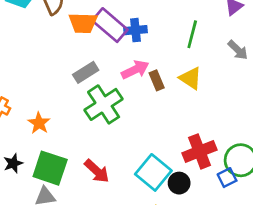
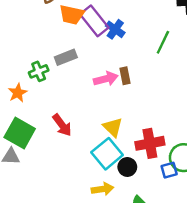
blue cross: (136, 30) -> (115, 29), turned 30
pink arrow: (135, 70) -> (106, 79), moved
yellow triangle: (190, 78) -> (113, 127), moved
green cross: (104, 104) -> (39, 71), moved, size x0.6
red arrow: (97, 171) -> (62, 125), moved

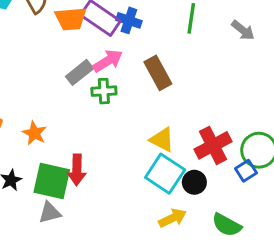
green cross: (39, 71) -> (104, 91), moved, turned 36
brown rectangle: (125, 76) -> (158, 73), size x1.5
pink arrow: (106, 79) -> (108, 61), moved
red arrow: (62, 125) -> (77, 170), moved, turned 55

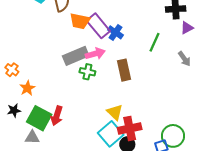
gray rectangle: (80, 72) -> (76, 56), size x1.4
orange star: (34, 133) -> (27, 88), moved
red cross: (213, 145) -> (130, 129), moved

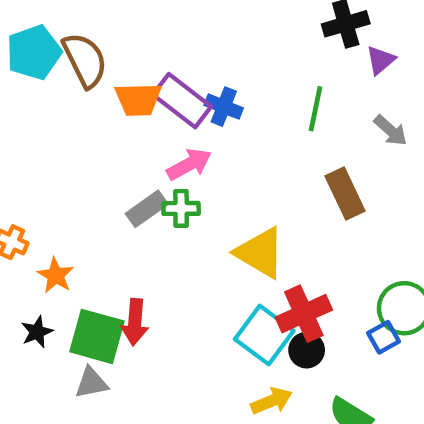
gray rectangle: (76, 56) -> (147, 209), moved, size x0.7
brown rectangle: (124, 70) -> (345, 194), moved
yellow triangle: (115, 112) -> (260, 253), moved, size x1.4

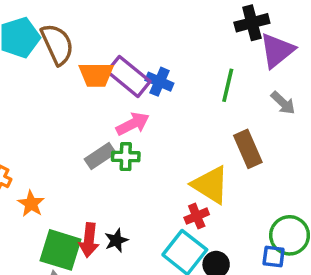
purple triangle: (381, 60) -> (277, 50), size x1.6
yellow triangle: (260, 253) -> (210, 185), moved
red cross: (304, 314) -> (197, 216), moved, size x0.6
black star: (37, 332) -> (116, 240), moved
blue square: (384, 337) -> (274, 257), turned 35

